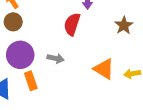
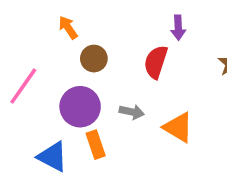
brown circle: (13, 22) -> (94, 59), moved
orange triangle: (104, 69) -> (178, 127), moved

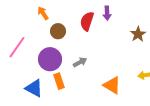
red semicircle: (156, 62) -> (87, 21), moved
gray arrow: (132, 112) -> (80, 62), turned -40
orange triangle: (178, 127) -> (112, 85), moved

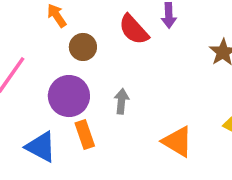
red semicircle: (87, 21) -> (134, 29), turned -60
gray arrow: (80, 62) -> (121, 101), turned -56

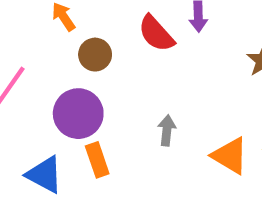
gray arrow: (121, 101) -> (167, 130), moved
orange triangle: (177, 142) -> (230, 156), moved

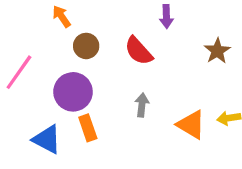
red semicircle: (156, 33) -> (139, 51), moved

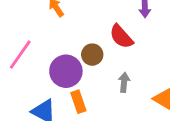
brown circle: (86, 46) -> (92, 55), moved

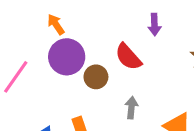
purple circle: (66, 71) -> (67, 57), moved

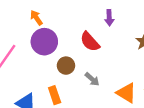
brown circle: (96, 77) -> (66, 66), moved
gray arrow: (131, 108) -> (92, 79), turned 126

